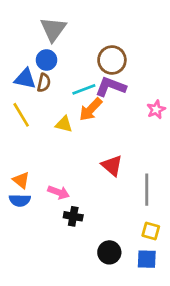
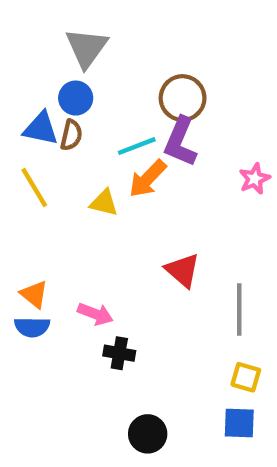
purple L-shape: (111, 87) -> (180, 142), turned -88
black circle: (109, 252) -> (148, 434), moved

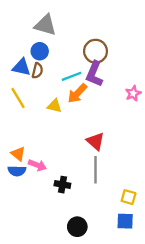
gray triangle: (87, 48) -> (45, 25), turned -50
gray line: (239, 310) -> (96, 170), moved
pink arrow: (95, 314) -> (37, 165), moved

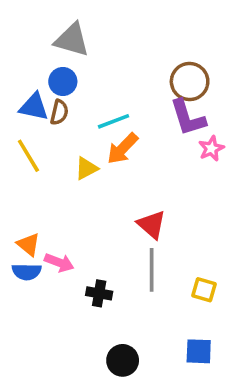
brown circle: (96, 51) -> (190, 82), moved
purple L-shape: (94, 74) -> (188, 118), moved, turned -40
yellow triangle: (54, 106) -> (86, 168), turned -42
yellow square: (129, 197) -> (204, 290), moved

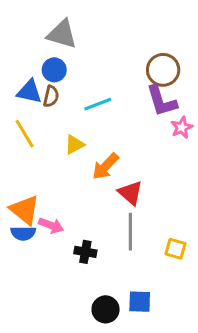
orange arrow: (123, 149) -> (106, 166), moved
orange triangle: (28, 244) -> (25, 210), size x1.5
blue square: (199, 351) -> (140, 302), moved

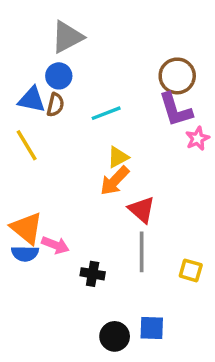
gray triangle: (62, 34) -> (67, 37), turned -44
yellow triangle: (74, 145) -> (118, 157), moved

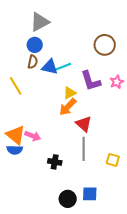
blue triangle: (32, 100) -> (50, 67), moved
purple L-shape: (175, 110) -> (91, 81), moved
pink arrow: (55, 245) -> (33, 136), moved

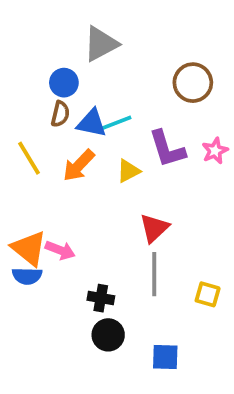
gray triangle: (40, 22) -> (101, 44), moved
orange arrow: (68, 107) -> (79, 165), moved
red triangle: (84, 124) -> (154, 228), turned 36
black circle: (68, 199) -> (108, 335), moved

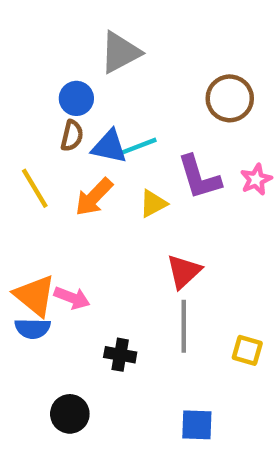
black circle: (108, 335) -> (70, 414), moved

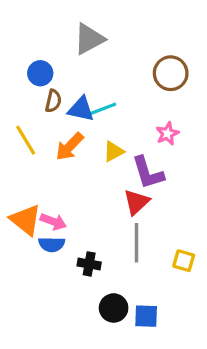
blue circle: (76, 98) -> (40, 73), moved
purple L-shape: (199, 177) -> (148, 173), moved
pink star: (256, 179) -> (167, 134), moved
blue semicircle: (33, 328) -> (52, 244), moved
black circle: (70, 414) -> (114, 308), moved

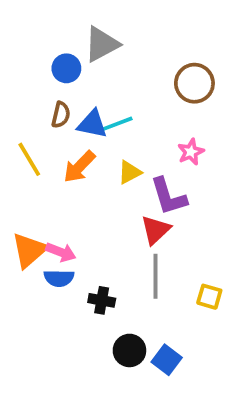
blue circle: (40, 73) -> (66, 68), moved
orange triangle: (26, 220) -> (29, 250), turned 40
blue square: (146, 316) -> (167, 360), turned 35

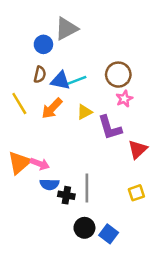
brown circle: (194, 83) -> (118, 75), moved
red triangle: (155, 230) -> (138, 149), moved
gray line: (155, 276) -> (87, 188), moved
blue semicircle: (59, 278) -> (49, 184), moved
yellow square: (209, 297) -> (136, 193), turned -35

